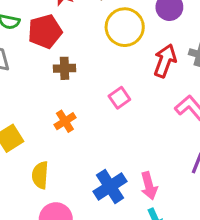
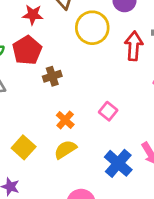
pink square: (119, 98) -> (108, 111), moved
yellow semicircle: (40, 175) -> (65, 149), moved, turned 70

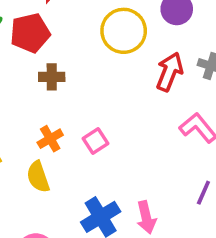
pink square: (108, 111) -> (95, 141), moved
yellow semicircle: (65, 149) -> (38, 177), turned -95

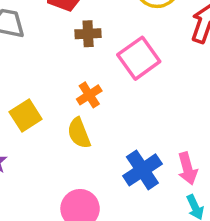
pink square: (95, 141) -> (139, 58), moved, size x1.6

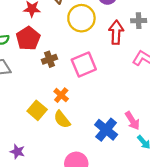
pink square: (139, 58) -> (84, 65), turned 30
yellow square: (26, 115) -> (37, 110), moved

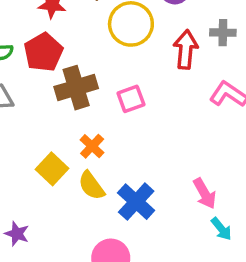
brown cross: (49, 59) -> (76, 88), size x1.6
pink square: (84, 65) -> (131, 99), size x0.7
blue cross: (106, 130) -> (136, 202), moved

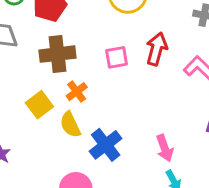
red arrow: (186, 50) -> (157, 49), moved
brown cross: (76, 88) -> (57, 54), moved

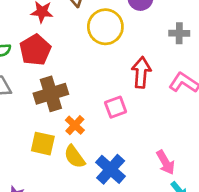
pink square: (117, 57) -> (116, 107), moved
yellow square: (39, 105) -> (43, 144), turned -30

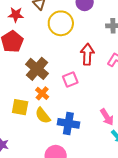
brown cross: (51, 94) -> (37, 69), moved, turned -30
blue cross: (111, 169) -> (68, 123), turned -30

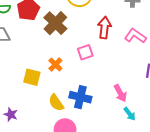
brown cross: (37, 69) -> (55, 23), moved
yellow semicircle: (43, 116) -> (56, 103), moved

